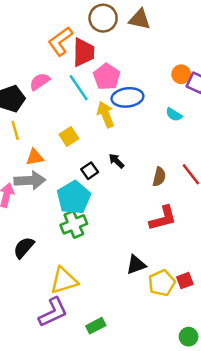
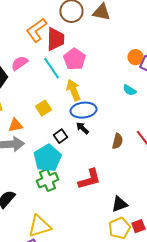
blue ellipse: (127, 97) -> (83, 110), moved
red L-shape: (163, 218) -> (89, 179), moved
black triangle: (136, 265) -> (119, 204), moved

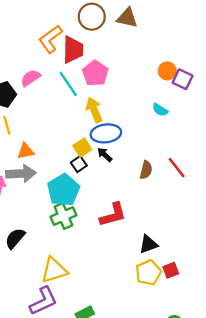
yellow square: (43, 108) -> (82, 148), moved

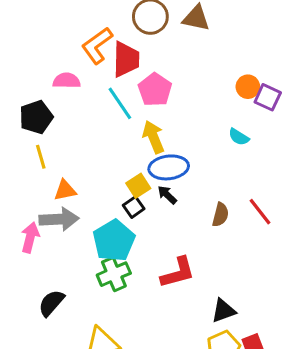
pink semicircle: (30, 78) -> (67, 81), moved, turned 36

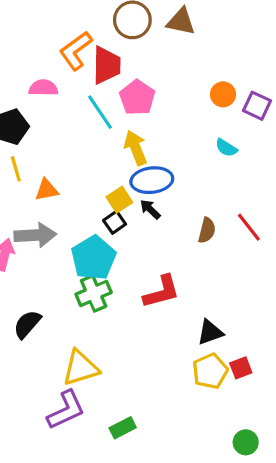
orange circle: (248, 87) -> (223, 94), moved
orange triangle: (65, 190) -> (47, 190), moved

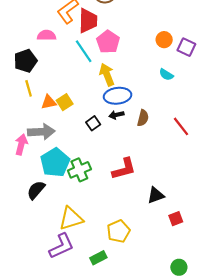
yellow square: (119, 200) -> (65, 102), moved
black arrow: (150, 209) -> (116, 115), turned -56
brown semicircle: (207, 230) -> (143, 118), moved
cyan pentagon: (94, 258) -> (55, 162), moved
yellow pentagon: (210, 371) -> (119, 231), moved

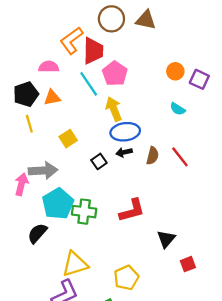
orange triangle: (49, 102) -> (52, 98), moved
red line: (181, 126) -> (180, 157), moved
green cross: (79, 170) -> (84, 212), turned 30
black triangle: (156, 195) -> (166, 239), turned -30

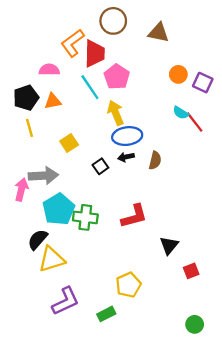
brown triangle: (146, 20) -> (159, 33), moved
red line: (180, 157) -> (195, 122), moved
yellow triangle: (75, 264) -> (52, 259), moved

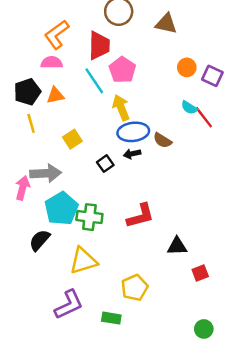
orange L-shape: (73, 43) -> (57, 35), moved
brown semicircle: (155, 160) -> (162, 140), moved, turned 108
black triangle: (169, 245) -> (177, 246), turned 48
yellow triangle: (52, 259) -> (83, 261), moved
green rectangle: (106, 314) -> (111, 318), turned 36

